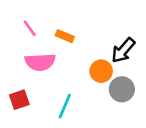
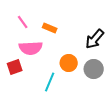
orange circle: (101, 71) -> (69, 63), moved
red square: (19, 100) -> (15, 67), moved

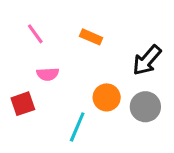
orange rectangle: (50, 28) -> (91, 37), moved
pink semicircle: (31, 48) -> (48, 74), size x0.6

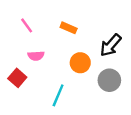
orange circle: (107, 97) -> (80, 63), moved
red square: (23, 104) -> (17, 78), turned -30

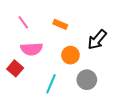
pink semicircle: (36, 56) -> (32, 49), size x1.5
gray circle: (109, 80) -> (87, 80), moved

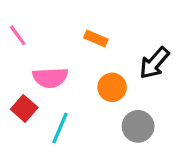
pink line: (23, 22) -> (18, 35), moved
cyan line: (51, 84) -> (60, 128), moved

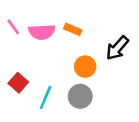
pink semicircle: (50, 78) -> (42, 32), moved
gray circle: (138, 126) -> (80, 96), moved

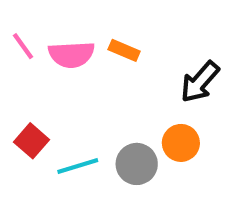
orange circle: (85, 67) -> (181, 143), moved
cyan line: (46, 98) -> (78, 166), turned 50

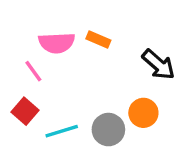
pink line: (23, 46) -> (33, 71), moved
black arrow: (200, 82) -> (158, 64), turned -90

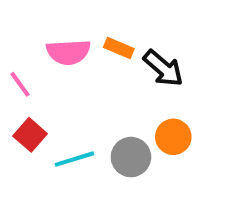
black arrow: (158, 64) -> (163, 68), moved
pink line: (33, 71) -> (20, 84), moved

